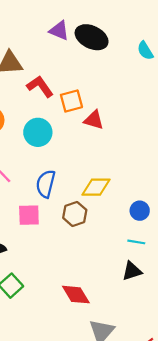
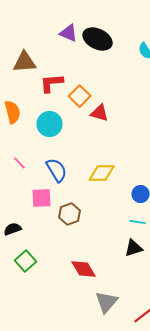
red L-shape: (40, 86) -> (52, 83), turned -60
orange square: (71, 101) -> (80, 96), turned -30
blue semicircle: (46, 184) -> (57, 170), turned 135
brown hexagon: (75, 214) -> (70, 214), moved

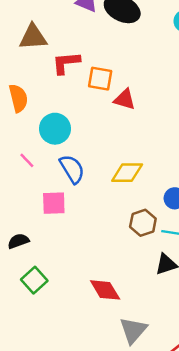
orange square: (80, 96) -> (100, 79), turned -35
cyan circle: (50, 124) -> (55, 129), moved
brown hexagon: (70, 214) -> (143, 223), moved

